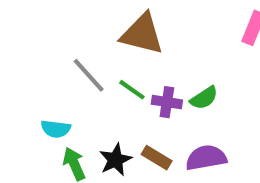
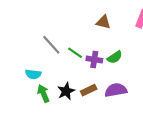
brown triangle: (142, 34) -> (103, 22), moved, size x0.6
brown rectangle: (157, 158) -> (89, 90), turned -56

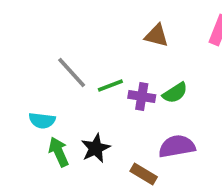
green line: (75, 53) -> (110, 85), turned -56
brown rectangle: (89, 90) -> (144, 174), moved, turned 56

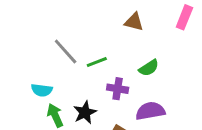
purple cross: (142, 97) -> (118, 89), moved

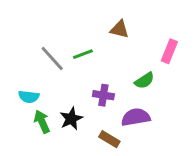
pink rectangle: (184, 17) -> (169, 51), moved
green line: (97, 62) -> (83, 54), moved
green semicircle: (149, 68) -> (144, 81), moved

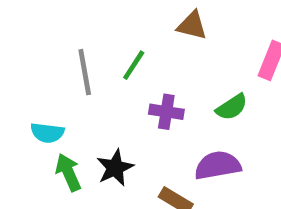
green line: (83, 54) -> (134, 65), turned -36
gray line: (52, 59) -> (85, 72), turned 32
purple cross: (103, 95) -> (166, 112), moved

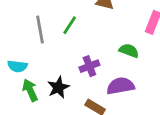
green semicircle: (232, 107) -> (129, 51), turned -126
purple cross: (166, 112) -> (89, 66), moved, turned -30

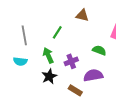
gray line: (40, 29) -> (24, 35), moved
green arrow: (30, 90) -> (48, 55), moved

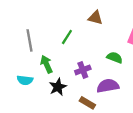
green arrow: (48, 55) -> (46, 64), moved
cyan semicircle: (20, 61) -> (25, 80), moved

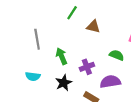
brown triangle: (95, 18) -> (93, 27), moved
green line: (67, 37) -> (72, 13), moved
green arrow: (46, 64) -> (61, 56), moved

